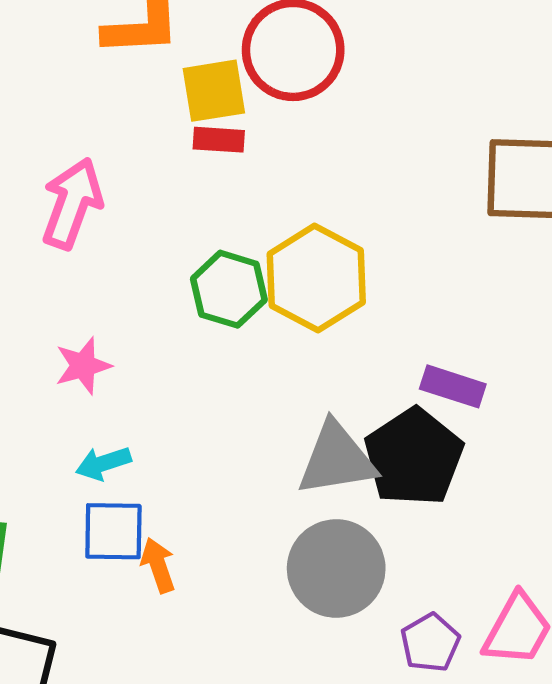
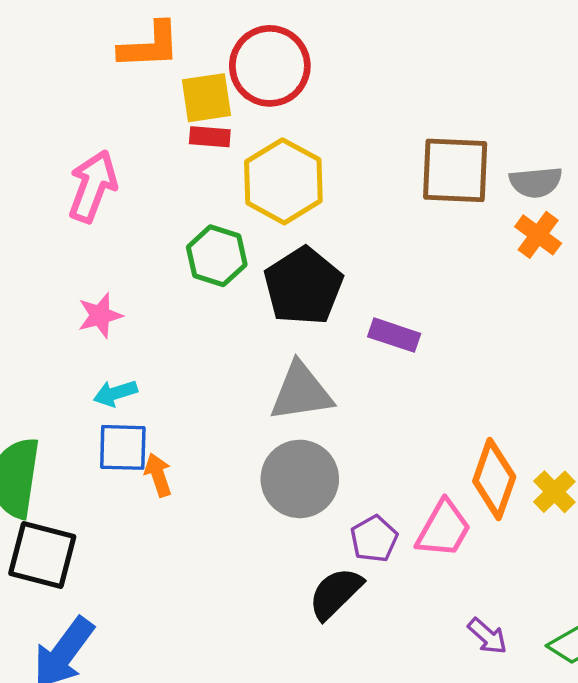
yellow hexagon: (316, 278) -> (283, 181), moved
black pentagon: (414, 457) -> (303, 286), moved

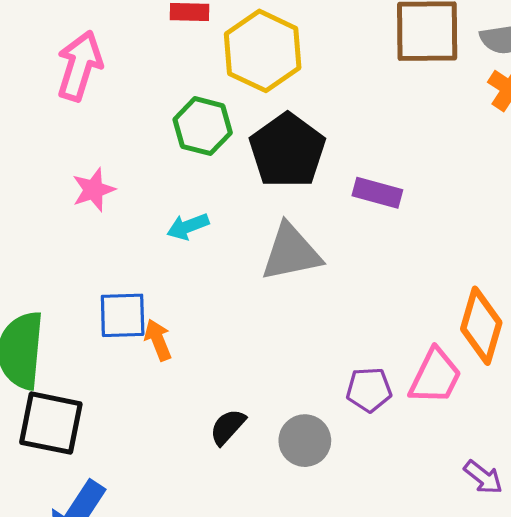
cyan arrow: (115, 393) -> (188, 226), moved
gray circle: (300, 479) -> (305, 441), moved, size x0.7
purple pentagon: (374, 539) -> (369, 390), turned 30
black semicircle: (335, 593) -> (228, 427), moved, size x0.7

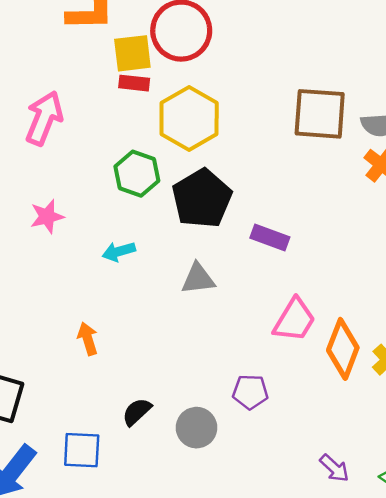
gray triangle: (291, 252) -> (198, 279), size x0.7
blue square: (123, 315) -> (82, 450), moved
pink trapezoid: (435, 376) -> (294, 320), moved

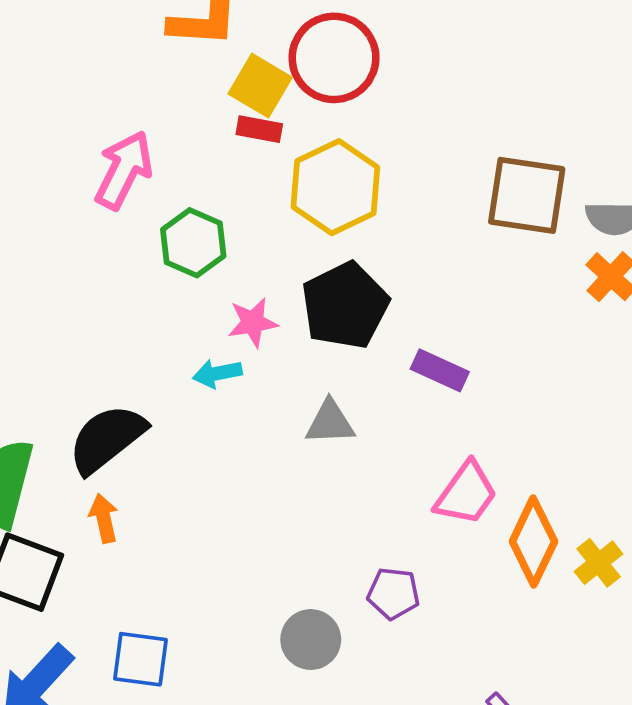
yellow square: (132, 53) -> (260, 86), turned 33
green hexagon: (137, 174) -> (193, 243), moved
pink star: (47, 216) -> (253, 322), moved
orange arrow: (88, 339) -> (104, 518), moved
black semicircle: (137, 412) -> (107, 439), moved, size x1.8

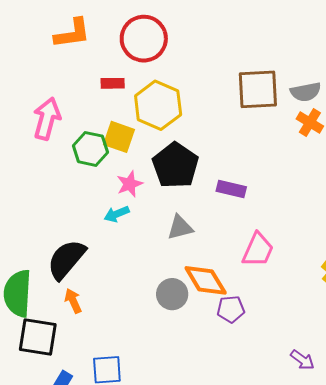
yellow square: (260, 86) -> (119, 137), moved
orange diamond: (533, 541) -> (206, 280), moved, turned -45
gray circle: (311, 640) -> (172, 294), moved

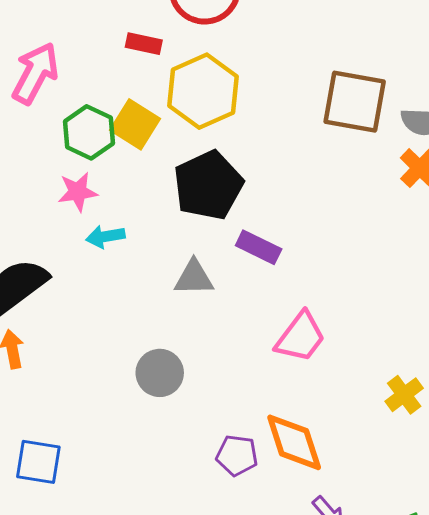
pink star: (130, 184) -> (78, 192), moved
purple rectangle: (231, 189) -> (259, 247), moved
orange diamond: (206, 280) -> (294, 442), moved
purple pentagon: (231, 309) -> (237, 455), moved

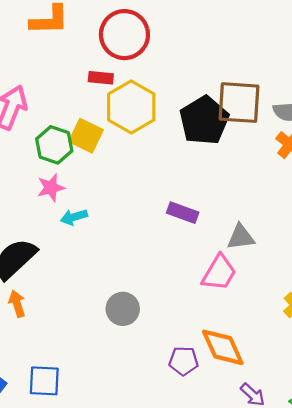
red rectangle: (144, 44) -> (101, 78), moved
black pentagon: (208, 185) -> (204, 120), moved
gray triangle: (194, 278) -> (241, 237), moved

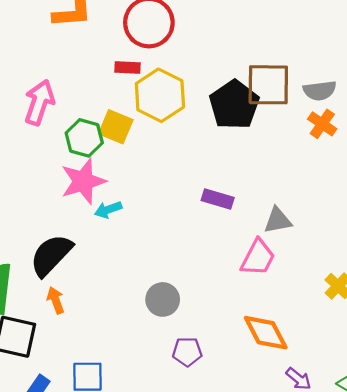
pink star: (51, 188) -> (83, 181), size x1.6
purple pentagon: (184, 361) -> (187, 352), moved

